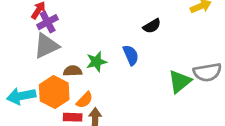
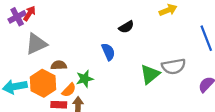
purple cross: (48, 22) -> (17, 17), moved
green star: (96, 62) -> (85, 79), moved

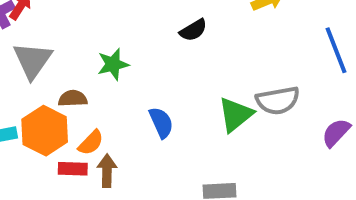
gray triangle: (36, 44) -> (33, 60), turned -30
blue semicircle: (108, 52) -> (161, 123), moved
green star: (85, 79) -> (113, 64), moved

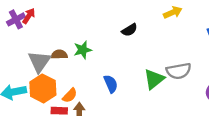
gray triangle: (33, 60) -> (39, 62), moved
brown semicircle: (73, 98) -> (59, 55), moved

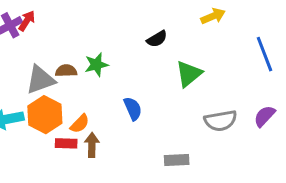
gray triangle: (39, 62) -> (40, 80), turned 35
gray semicircle: (179, 71) -> (221, 121), moved
green triangle: (154, 79) -> (189, 74), moved

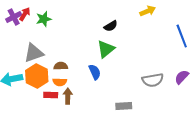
green star: (96, 65) -> (44, 19), moved
brown semicircle: (66, 71) -> (61, 66), moved
green triangle: (189, 74) -> (106, 49), moved
orange semicircle: (80, 124) -> (60, 82), turned 48

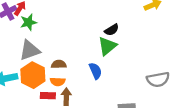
green star: (44, 19) -> (29, 22), moved
black semicircle: (111, 26) -> (112, 30), moved

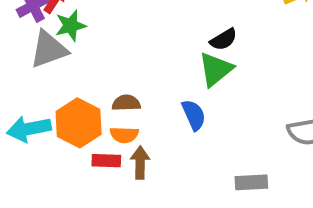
gray triangle: (30, 50) -> (49, 49), moved

